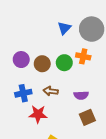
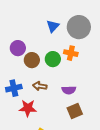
purple circle: (21, 60) -> (18, 48), moved

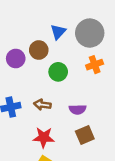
orange cross: (71, 53) -> (95, 65), moved, turned -32
brown circle: (32, 60) -> (39, 50), moved
red star: (28, 108) -> (44, 137), moved

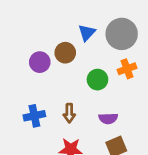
green circle: (58, 72) -> (97, 80), moved
brown arrow: (42, 105) -> (69, 113), turned -98

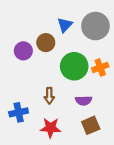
orange cross: (127, 69) -> (100, 67), moved
green circle: (97, 80) -> (74, 66), size x1.5
blue cross: (34, 116) -> (19, 112), moved

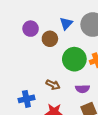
purple circle: (23, 51) -> (31, 29), moved
brown arrow: (49, 96) -> (53, 85), turned -64

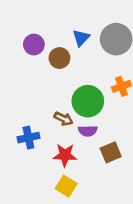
green circle: (74, 59) -> (88, 101), moved
purple semicircle: (83, 89) -> (88, 131), moved

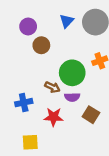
brown circle: (59, 58) -> (41, 45), moved
brown square: (111, 152) -> (91, 115), turned -35
yellow square: (66, 186) -> (30, 142), moved, turned -35

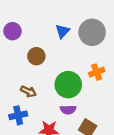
purple circle: (28, 26) -> (12, 31), moved
brown arrow: (52, 87) -> (28, 91), moved

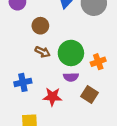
orange cross: (97, 72) -> (98, 62), moved
brown arrow: (28, 91) -> (43, 52), moved

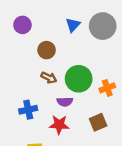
purple semicircle: (71, 77) -> (65, 102), moved
brown square: (89, 94) -> (98, 122), turned 35

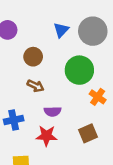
green circle: (79, 79) -> (79, 70), moved
orange cross: (107, 88) -> (98, 97), turned -35

